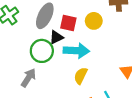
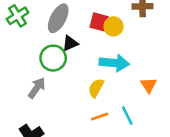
red square: (68, 23) -> (99, 22), moved
cyan arrow: (76, 51) -> (114, 63), moved

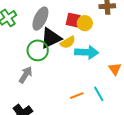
black triangle: (70, 43) -> (51, 38), size x1.6
yellow semicircle: (96, 88) -> (68, 42), moved, turned -147

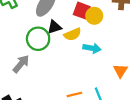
black triangle: (51, 38) -> (54, 27), size x0.6
cyan arrow: (87, 52) -> (92, 48), size x0.7

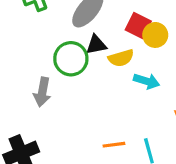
gray arrow: (21, 64) -> (42, 92), turned 144

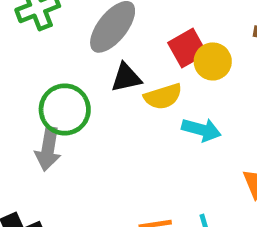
red square: (138, 25) -> (187, 48), turned 35
green circle: (71, 59) -> (65, 110), moved

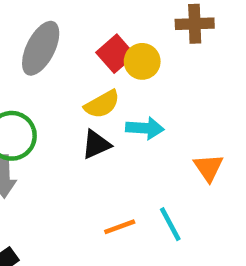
black triangle: (126, 78) -> (96, 144), moved

